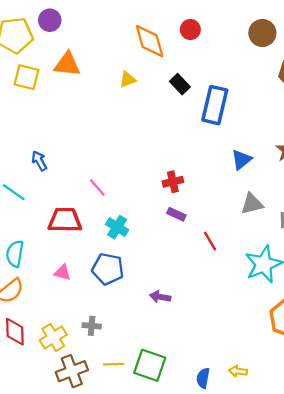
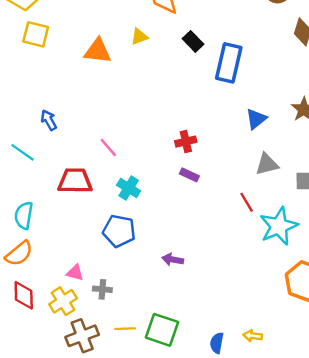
orange triangle: (67, 64) -> (98, 51), moved
red line: (210, 241) -> (247, 202), moved
pink triangle: (63, 272) -> (75, 273), moved

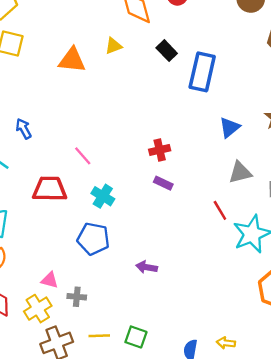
green square: (162, 330) -> (136, 337), size x0.7

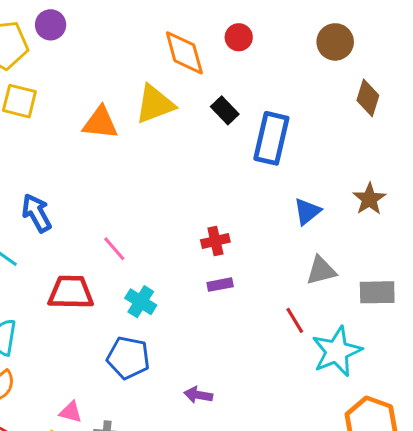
yellow triangle: (113, 46) -> (155, 104), size x1.8
blue arrow: (24, 129) -> (37, 213), size x1.4
purple rectangle: (163, 183) -> (220, 285), turned -36

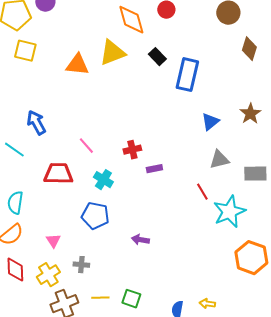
red cross: (215, 241) -> (132, 150), moved
pink triangle: (71, 412) -> (53, 241), moved, turned 42

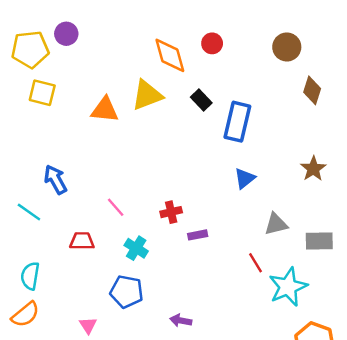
blue triangle: (210, 122) -> (245, 178), moved
red trapezoid: (58, 174) -> (82, 241), size x0.7
pink triangle: (53, 241) -> (88, 325), moved

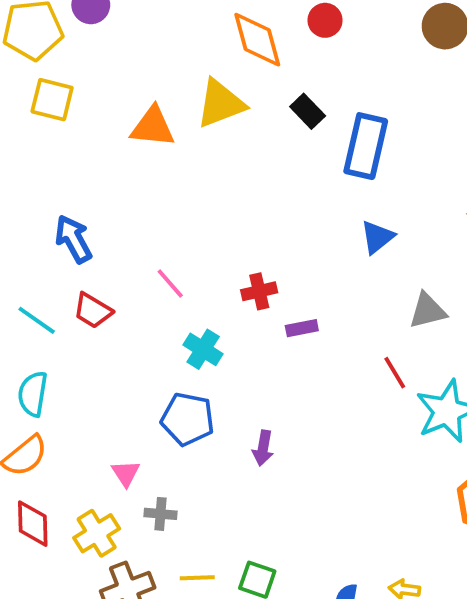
cyan line: (29, 212) -> (37, 320), moved
red trapezoid: (82, 241) -> (93, 311), moved, turned -150
purple arrow: (181, 321) -> (263, 448), moved, turned -90

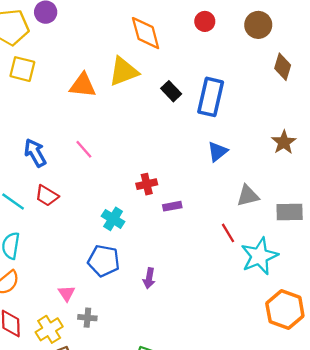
red circle: (325, 20) -> (205, 21), moved
black rectangle: (308, 111) -> (171, 91), moved
pink line: (170, 284) -> (84, 149), moved

